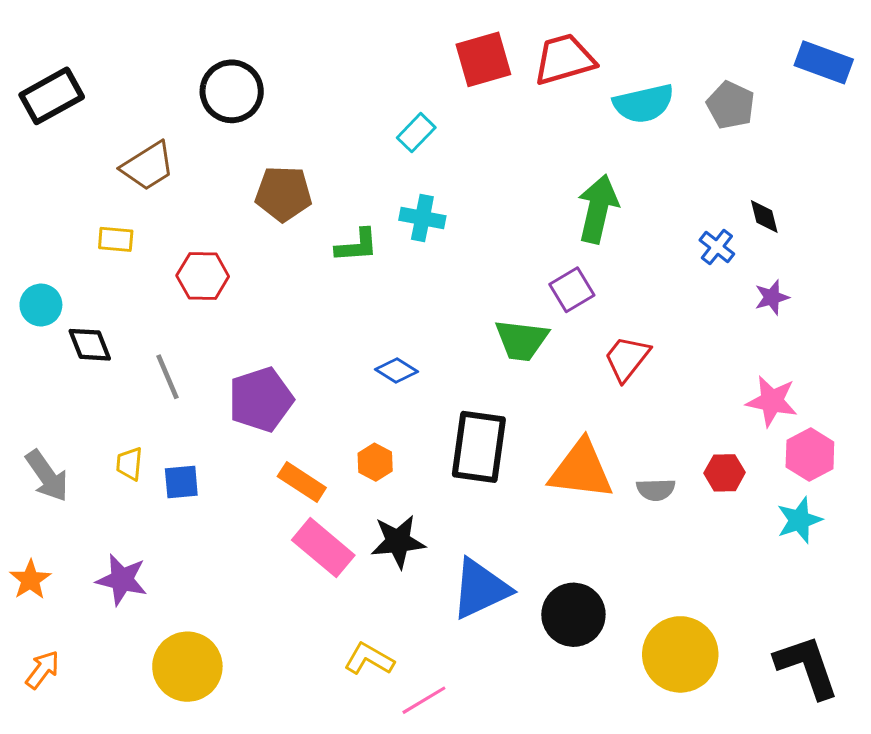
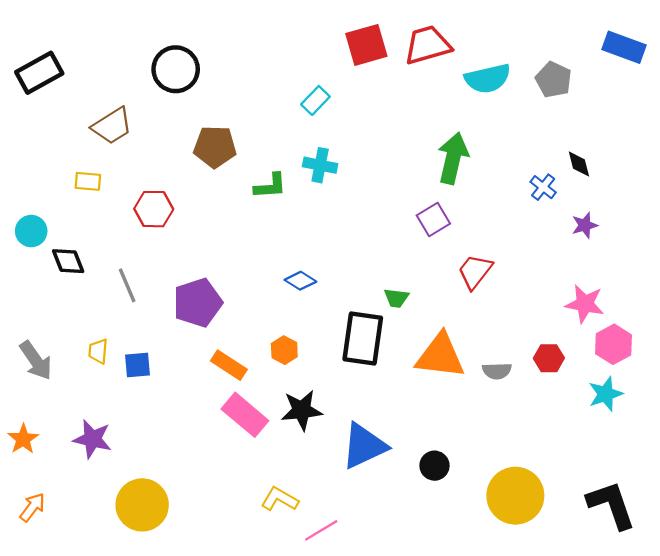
green trapezoid: (522, 340) -> (396, 298), moved, size x0.6
black circle: (573, 615) -> (434, 466), size x0.6

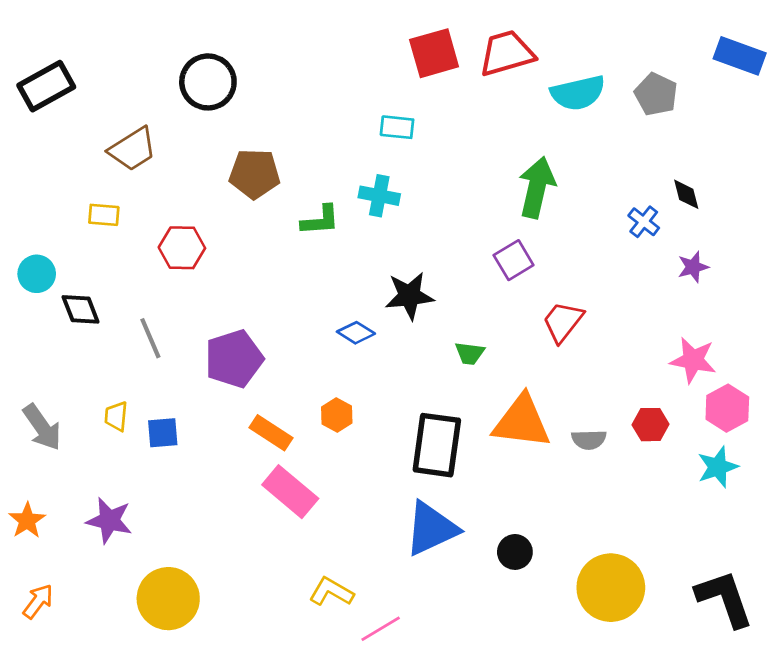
cyan rectangle: (315, 100) -> (397, 127), moved, turned 52
black rectangle: (363, 339) -> (437, 445), moved
black star: (302, 410) -> (409, 296), moved

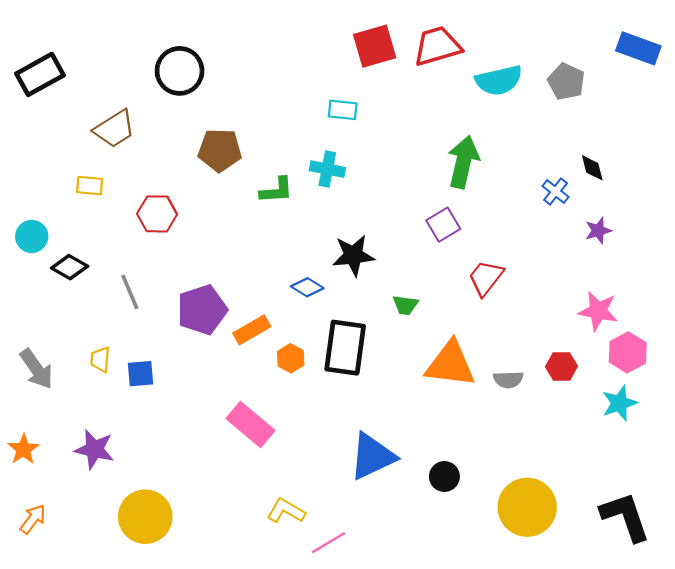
black diamond: (81, 309) -> (70, 267), turned -39
orange rectangle: (271, 433) -> (252, 330), moved, turned -63
black rectangle: (437, 445) -> (345, 348), moved

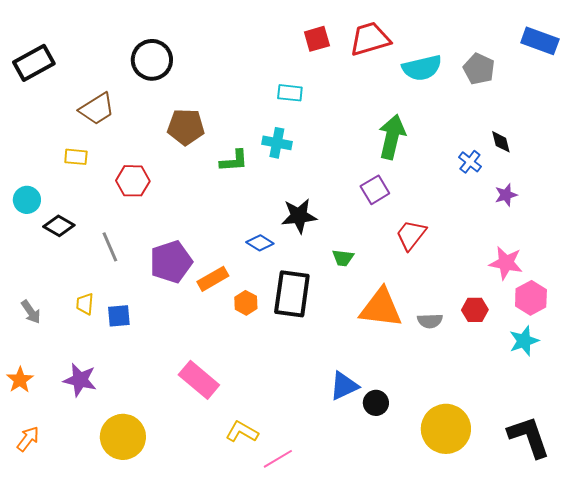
red square: (375, 46) -> (317, 39), size x0.7
gray arrow: (36, 369) -> (31, 312), size x0.7
pink rectangle: (250, 424) -> (199, 380), moved
blue triangle: (372, 456) -> (344, 386), moved, size x0.7

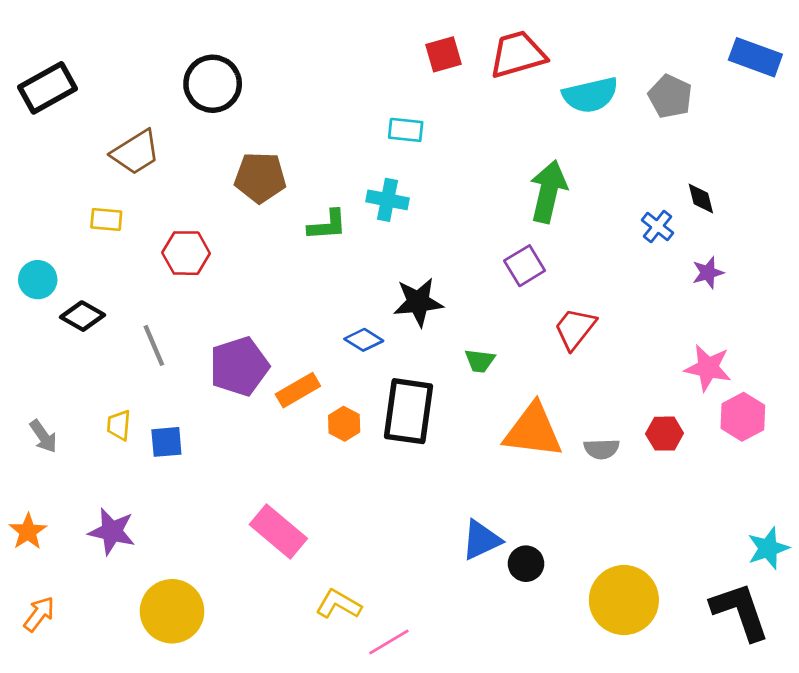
cyan star: (524, 341) -> (768, 548), moved

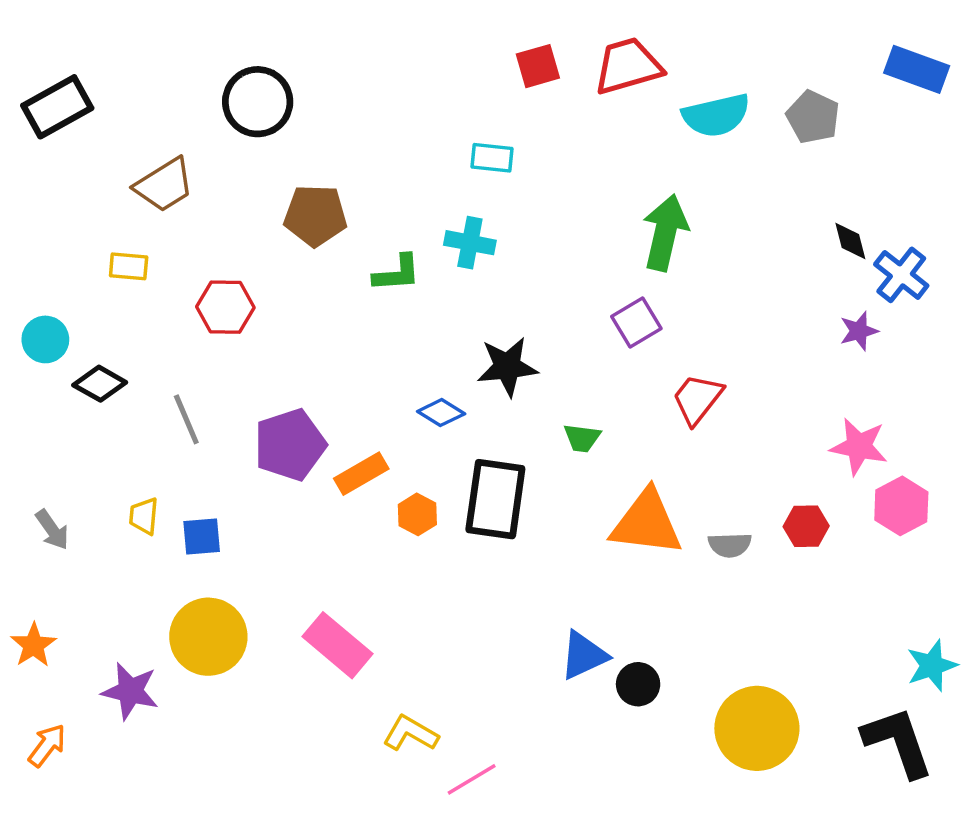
blue cross: (658, 226) -> (901, 275), moved, size x1.4
purple star: (112, 531) -> (130, 691), moved
yellow circle: (172, 611) -> (208, 637), moved

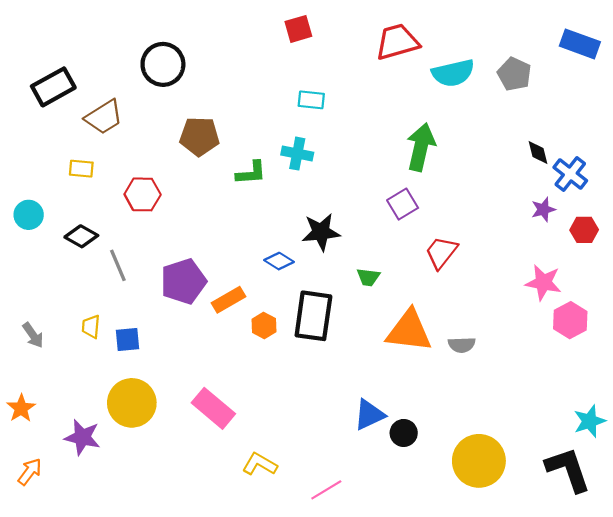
red square: (538, 66) -> (298, 29), moved
black rectangle: (57, 107) -> (53, 87), moved
black diamond: (100, 384) -> (81, 236), moved
red hexagon: (806, 526) -> (584, 230), moved
pink line: (472, 779) -> (326, 490), moved

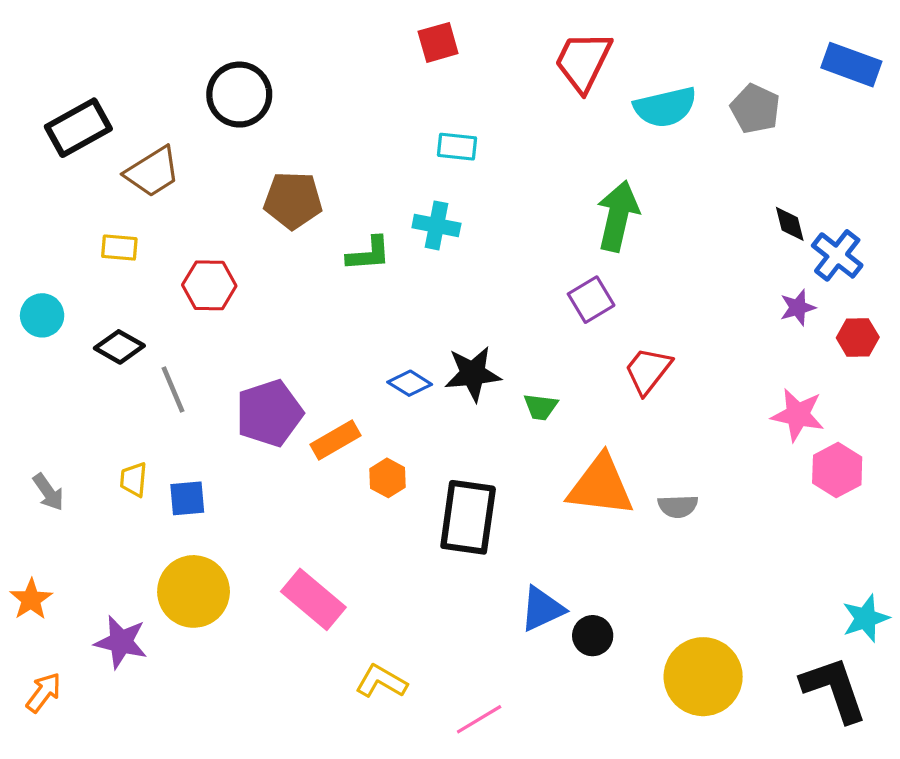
red trapezoid: (397, 42) -> (583, 61), turned -48
black star: (321, 232) -> (473, 374), moved
black rectangle: (313, 316) -> (468, 517), moved

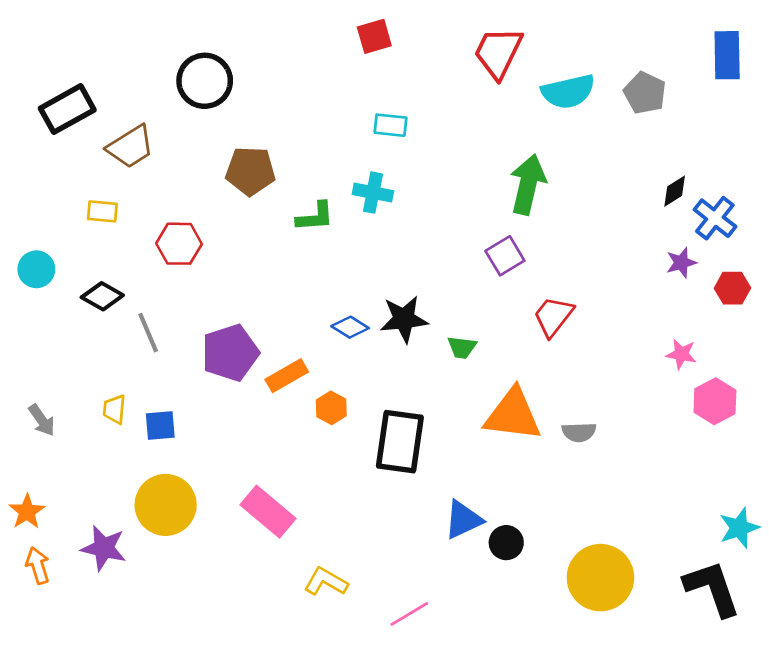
blue rectangle: (851, 65) -> (727, 55), turned 69
black diamond: (790, 224) -> (675, 191), turned 72
pink star: (798, 415) -> (681, 354), size x0.7
orange arrow: (44, 692) -> (38, 565), moved, turned -54

